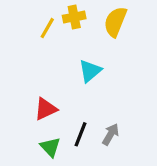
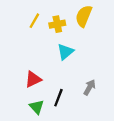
yellow cross: (74, 17) -> (57, 24), moved
gray arrow: (111, 134) -> (89, 87), moved

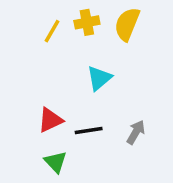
yellow cross: (57, 24) -> (87, 22), moved
black line: (58, 98) -> (89, 130), moved, turned 60

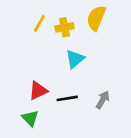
yellow cross: (87, 22) -> (65, 27), moved
green triangle: (56, 162) -> (30, 118), moved

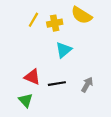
yellow semicircle: (96, 18) -> (82, 15), turned -80
red triangle: (38, 91) -> (32, 77), turned 48

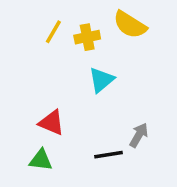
black line: (57, 84) -> (109, 155), moved
green triangle: (26, 100) -> (41, 160), turned -40

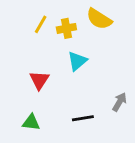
red triangle: (52, 123) -> (39, 80), moved, turned 40
gray arrow: (139, 135) -> (120, 102), moved

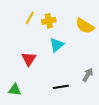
yellow semicircle: (99, 19) -> (85, 26), moved
green triangle: (31, 122) -> (15, 90), moved

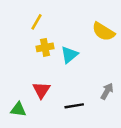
yellow cross: (49, 21) -> (45, 47), moved
red triangle: (29, 59) -> (41, 90), moved

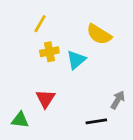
yellow semicircle: (103, 32) -> (99, 34), moved
black line: (74, 106) -> (96, 121), moved

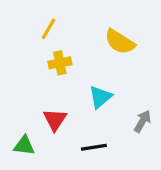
cyan triangle: (76, 60) -> (100, 97), moved
black line: (96, 121) -> (94, 147), moved

